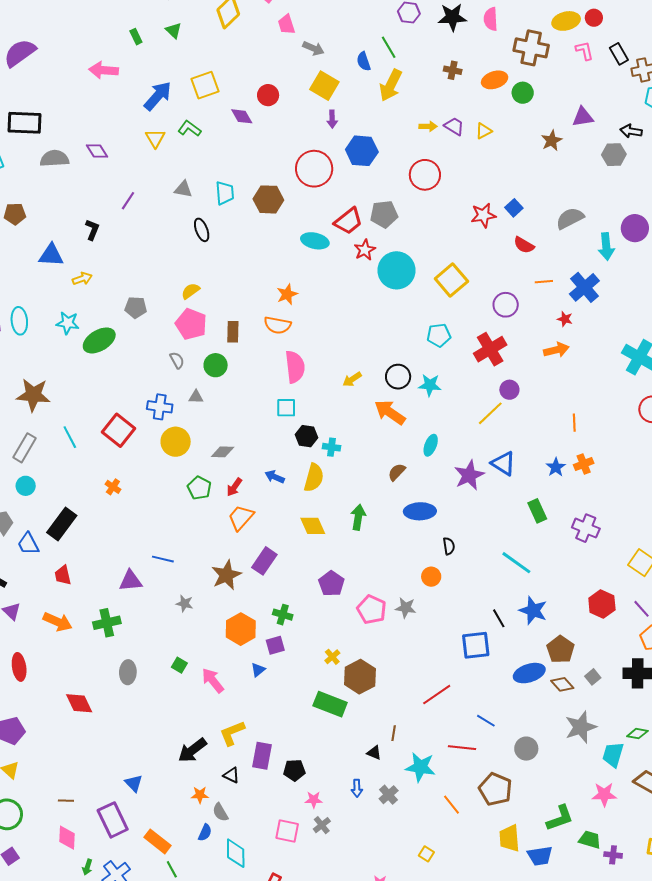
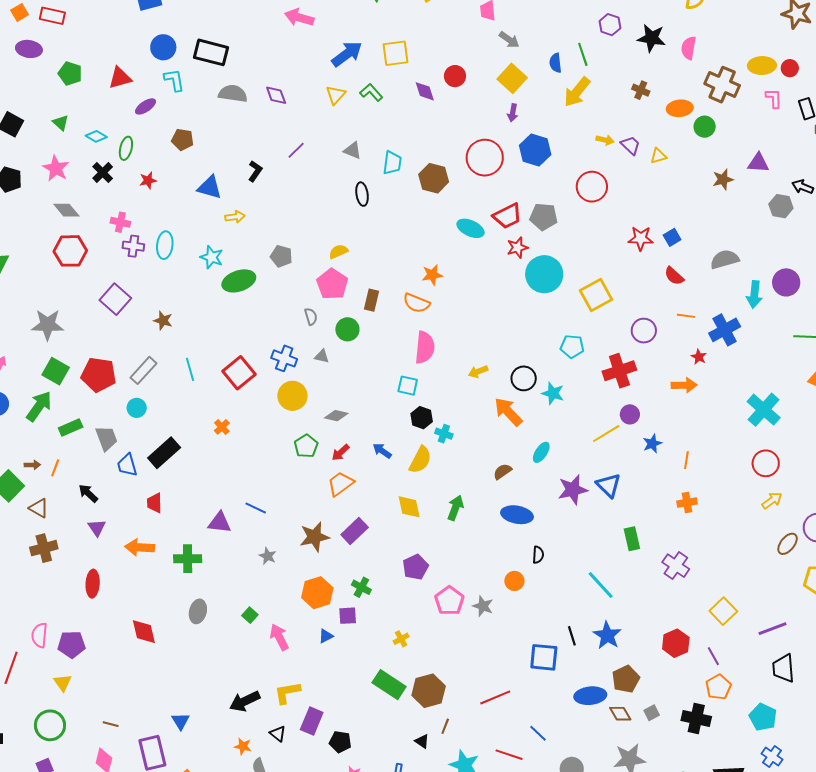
brown star: (33, 395) -> (163, 321), size x0.6
blue star: (556, 467) -> (652, 444), moved
orange arrow: (58, 622) -> (140, 547), turned 148
brown hexagon: (360, 677) -> (429, 691), moved

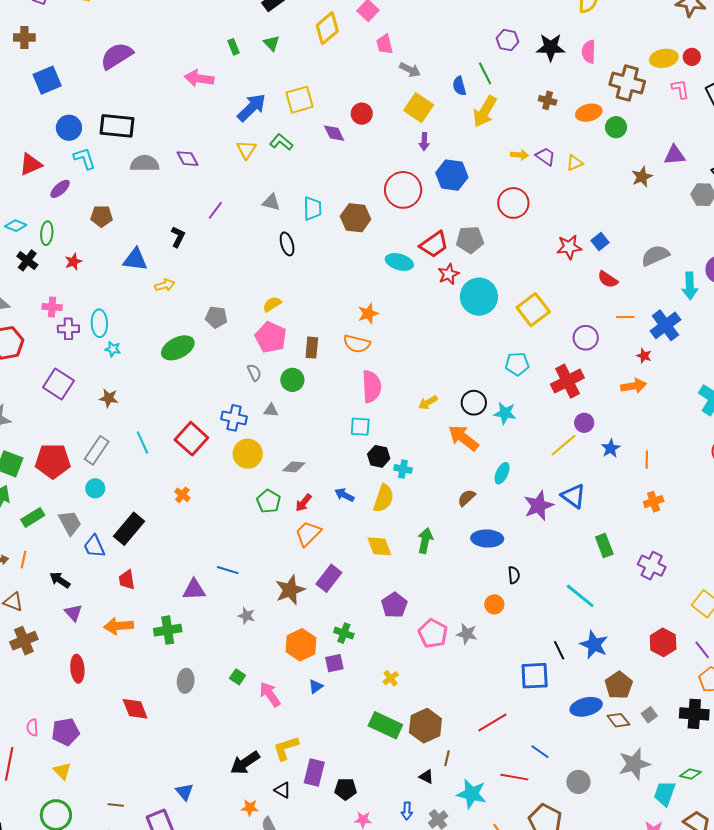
cyan star: (212, 257) -> (113, 349), moved, size x0.7
pink semicircle: (40, 635) -> (32, 727), size x0.7

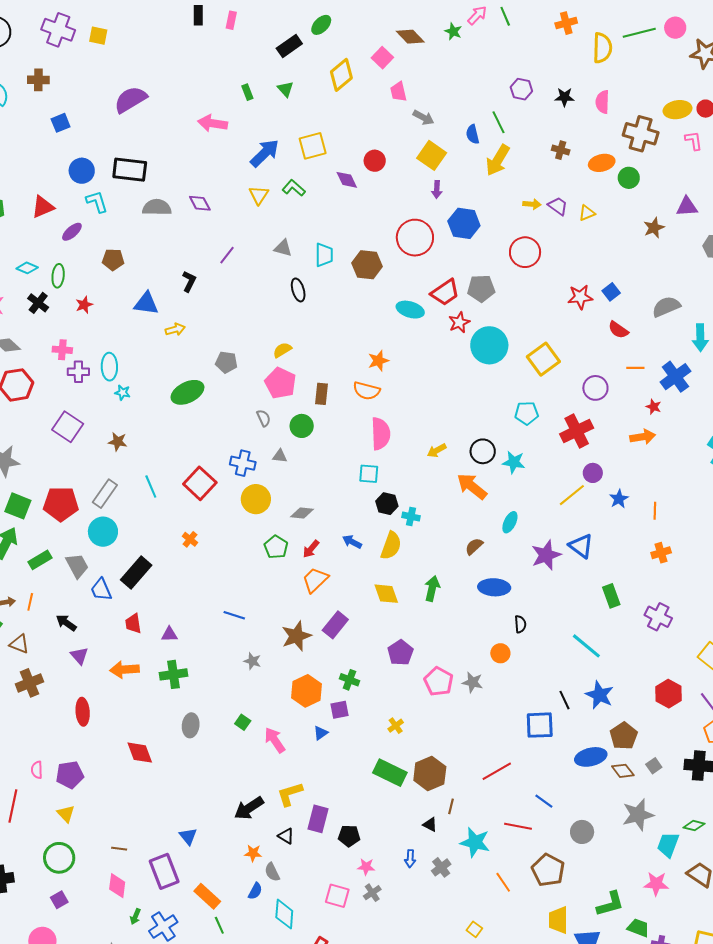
black star: (551, 47) -> (564, 97), size x0.7
blue square: (47, 80) -> (61, 123), size x0.7
cyan circle: (95, 488) -> (103, 532), size x1.5
purple triangle: (194, 590) -> (169, 634), moved, size x0.7

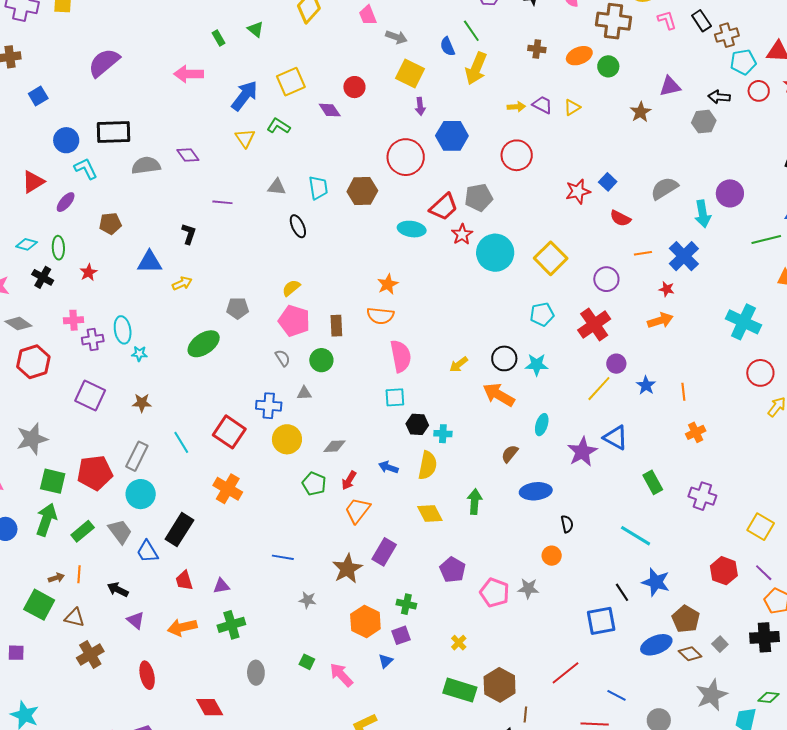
purple line: (227, 255) -> (222, 202), turned 66
orange cross: (190, 539) -> (228, 489), size x1.8

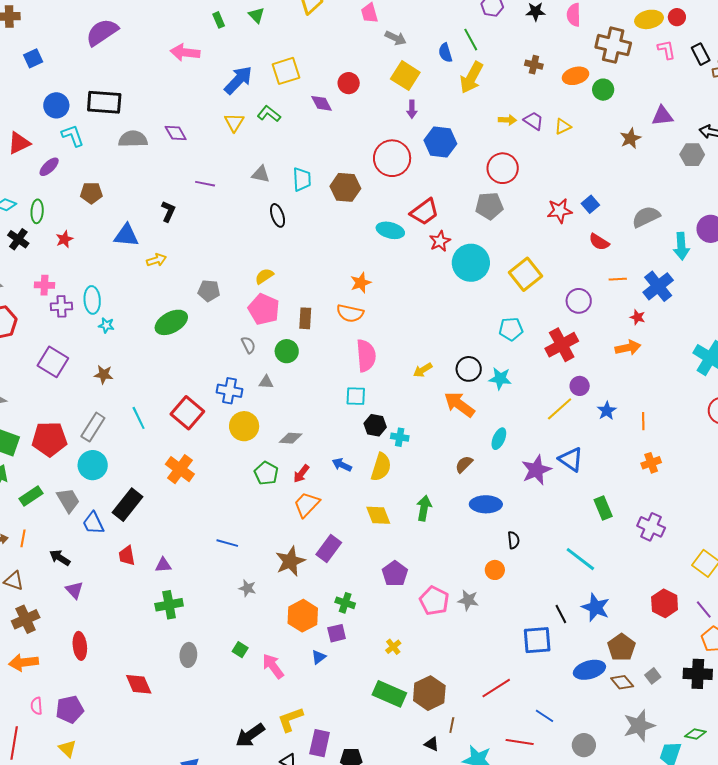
gray pentagon: (479, 198) -> (489, 206), moved
orange arrow: (182, 627) -> (24, 662), moved

